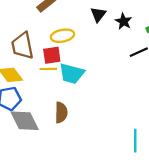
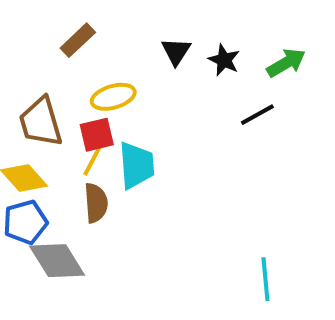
yellow line: (48, 69) -> (92, 161), turned -56
cyan trapezoid: (72, 73) -> (136, 165), turned -104
brown semicircle: (61, 113) -> (96, 203), moved

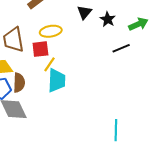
yellow line: (92, 161) -> (50, 64), moved
cyan trapezoid: (136, 165) -> (57, 80), moved
brown semicircle: (96, 203) -> (19, 83), moved

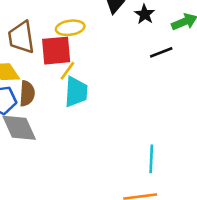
red square: (40, 49) -> (56, 51), size x1.4

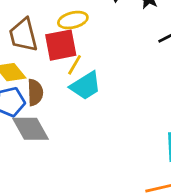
cyan trapezoid: (76, 92) -> (86, 86), turned 60

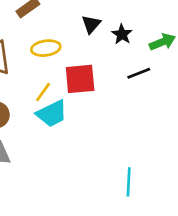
red square: (61, 45) -> (80, 79), moved

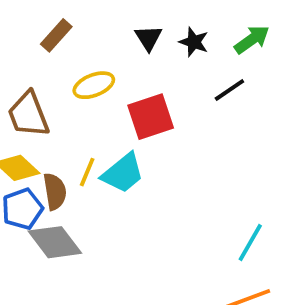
yellow line: (43, 92) -> (87, 172), moved
cyan line: (129, 182) -> (250, 242), turned 40

